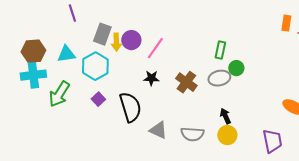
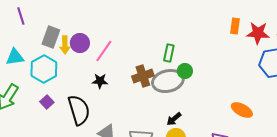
gray ellipse: (219, 78) -> (168, 81), size x1.4
brown cross: (186, 82) -> (143, 76), moved, turned 35
black arrow: (225, 116) -> (174, 119), turned -105

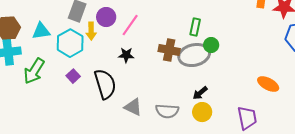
yellow arrow: (65, 45) -> (91, 31), moved
brown cross: (143, 76) -> (169, 50), turned 30

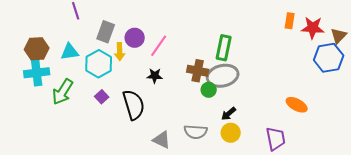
green rectangle: (195, 27) -> (224, 48), size x1.4
green circle: (211, 45) -> (209, 90), moved
gray triangle: (133, 107) -> (162, 140), moved

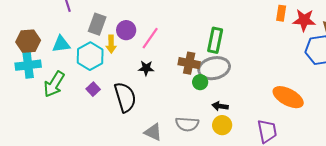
orange ellipse: (297, 105) -> (288, 97), size x1.4
black arrow: (229, 114) -> (220, 106), turned 49

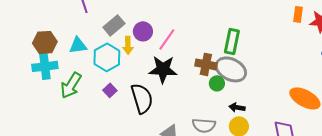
gray rectangle: (97, 24) -> (114, 25), turned 30
black star: (146, 68) -> (163, 69), size x1.8
gray ellipse: (214, 68) -> (231, 69), turned 40

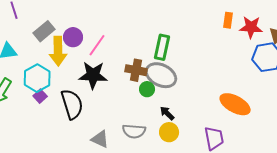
yellow arrow: (128, 45) -> (58, 51), size x1.6
cyan hexagon: (107, 57) -> (37, 78), moved
black arrow: (237, 107) -> (167, 113), turned 35

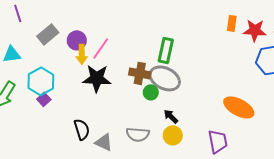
yellow arrow: (58, 51) -> (82, 54), moved, size x0.7
black semicircle: (72, 104) -> (82, 129), moved, size x0.7

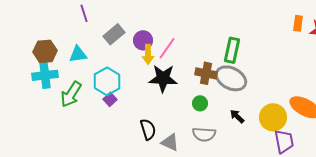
green circle: (151, 92) -> (200, 103), moved
yellow circle: (173, 135) -> (273, 117), moved, size x1.4

